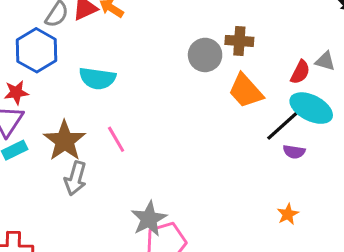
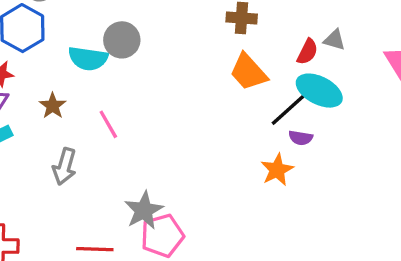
gray circle: (205, 55) -> (122, 40), moved
brown star: (65, 141) -> (53, 106), moved, size x0.6
orange star: (288, 214) -> (277, 170), moved, size x1.4

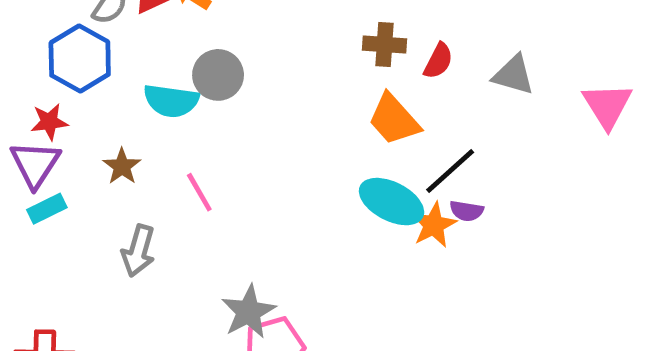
gray triangle: (334, 40) -> (513, 75), size x1.4
red semicircle: (307, 52) -> (438, 61), moved
cyan ellipse: (319, 91) -> (392, 202), moved
orange star: (277, 170) -> (434, 225), moved

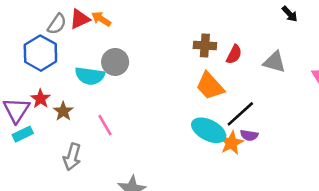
red star: (49, 122) -> (40, 99), moved, turned -30

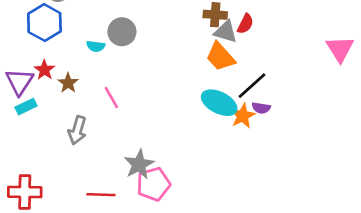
gray triangle: (274, 62) -> (226, 32), moved
cyan semicircle: (90, 76) -> (96, 46), size x0.6

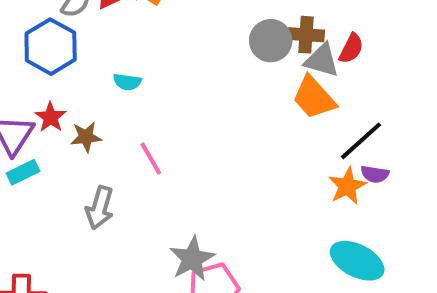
gray circle: (122, 32) -> (271, 41), moved
brown star: (68, 83) -> (86, 137), turned 30
cyan ellipse: (219, 103) -> (357, 261), moved

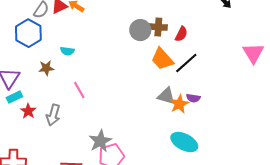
gray triangle: (322, 60) -> (166, 96), moved
red star: (51, 117) -> (28, 111), moved
brown star: (86, 137) -> (46, 68), moved
black line: (361, 141) -> (186, 63), moved

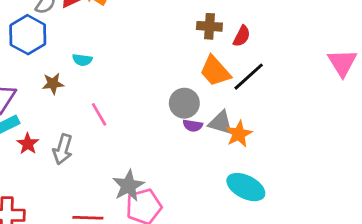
gray circle: (140, 30) -> (184, 103), moved
purple semicircle: (193, 98) -> (193, 126), moved

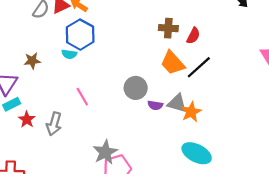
blue hexagon: (28, 35) -> (80, 35), moved
brown star: (53, 84) -> (32, 61), moved
gray circle: (184, 103) -> (136, 88), moved

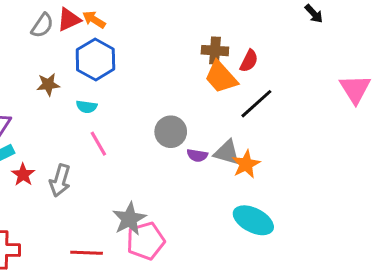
cyan semicircle: (69, 54) -> (87, 107), moved
brown star: (32, 61) -> (48, 85), moved
orange trapezoid: (173, 63) -> (221, 77), moved

